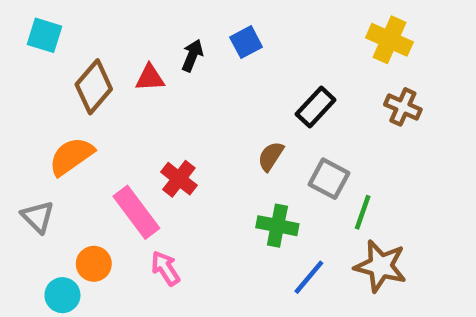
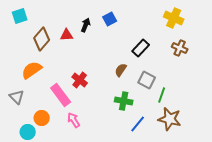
cyan square: (45, 35) -> (20, 16), turned -35

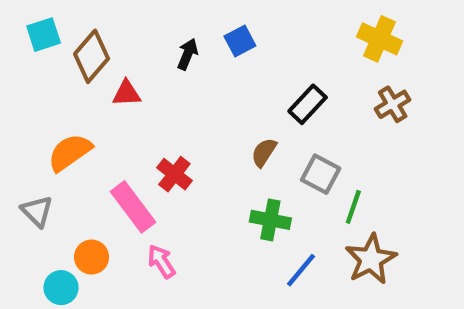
red triangle: (67, 35) -> (126, 93), moved
brown diamond: (42, 39) -> (92, 56), moved
brown cross: (180, 48) -> (393, 104), turned 35
brown star: (170, 119) -> (371, 259), turned 30

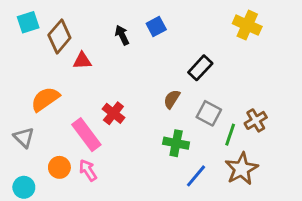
black arrow: (188, 54) -> (122, 35), turned -48
brown cross: (393, 104) -> (256, 120), moved
pink arrow: (161, 261) -> (88, 170), moved
cyan circle: (61, 288) -> (24, 187), moved

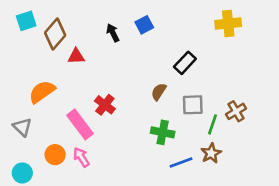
yellow cross: (247, 25) -> (228, 24), turned -30
gray square: (209, 113) -> (193, 105), turned -30
brown star: (242, 169) -> (211, 153), moved, size x0.7
blue line: (196, 176) -> (181, 162), turned 30

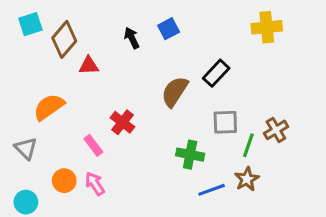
brown semicircle: (159, 92) -> (175, 92), moved, size x1.5
pink rectangle: (80, 124) -> (93, 145), size x0.6

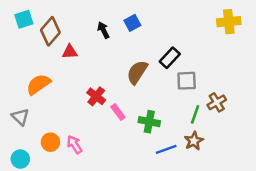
yellow cross: (267, 27) -> (229, 22), moved
gray square: (225, 122) -> (187, 81), moved
pink rectangle: (93, 145) -> (118, 112), moved

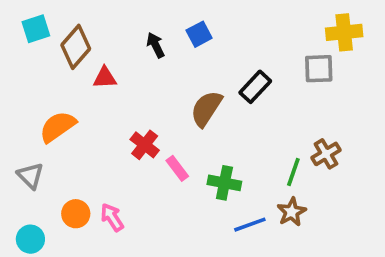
gray square: (187, 81) -> (319, 69), moved

